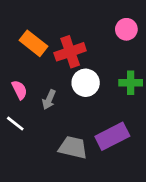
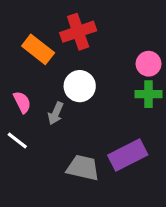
pink circle: (126, 29) -> (149, 64), moved
red cross: (70, 52) -> (78, 32), moved
white circle: (86, 83) -> (80, 86), moved

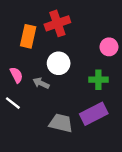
orange rectangle: (38, 49) -> (28, 36), turned 65
green cross: (149, 94) -> (98, 80), moved
gray arrow: (56, 113) -> (41, 83), turned 91

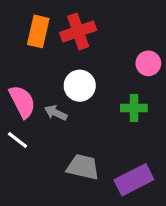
orange rectangle: (28, 36) -> (38, 31), moved
pink semicircle: (16, 75) -> (22, 102), size x1.5
purple rectangle: (94, 114) -> (134, 180), moved

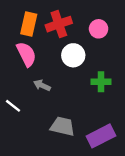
pink circle: (148, 63) -> (99, 29), moved
white circle: (80, 86) -> (73, 55), moved
pink semicircle: (22, 102) -> (26, 54), moved

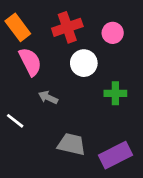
orange rectangle: (29, 24) -> (18, 27), moved, turned -50

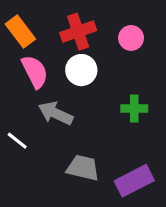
white circle: (84, 63) -> (81, 70), moved
gray arrow: (48, 97) -> (56, 113), size x1.5

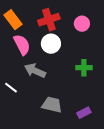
purple rectangle: (134, 181) -> (84, 113), size x0.6

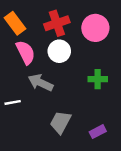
pink circle: (82, 24) -> (95, 28), size x1.5
white line: (11, 88) -> (13, 102), turned -48
gray trapezoid: (52, 105) -> (60, 122), turned -75

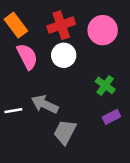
green cross: (98, 79) -> (105, 85), turned 36
gray arrow: (41, 83) -> (45, 104), moved
purple rectangle: (98, 132) -> (111, 117), moved

